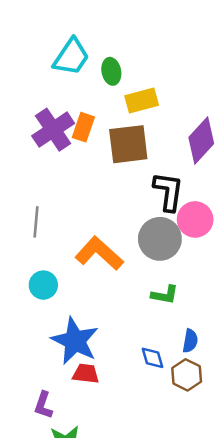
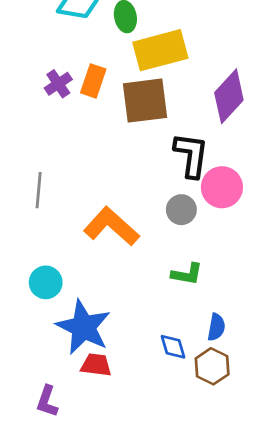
yellow rectangle: (142, 100) -> (160, 50), size x1.4
purple cross: (53, 130) -> (58, 84), size x0.6
gray circle: (160, 239) -> (181, 210), size x0.6
cyan circle: (43, 285) -> (46, 282), moved

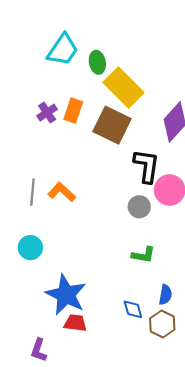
yellow rectangle: (160, 50) -> (124, 87), turned 60
brown square: (145, 101) -> (112, 125), turned 33
orange L-shape: (111, 226) -> (62, 192), moved, size x0.7
cyan circle: (46, 282) -> (30, 248), moved

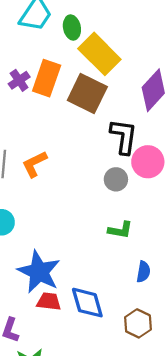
orange rectangle: (73, 110) -> (47, 78), size x1.4
orange L-shape: (62, 192) -> (35, 164), turned -68
blue diamond: (133, 309) -> (87, 303), moved, size x1.6
brown hexagon: (162, 324) -> (138, 323), moved

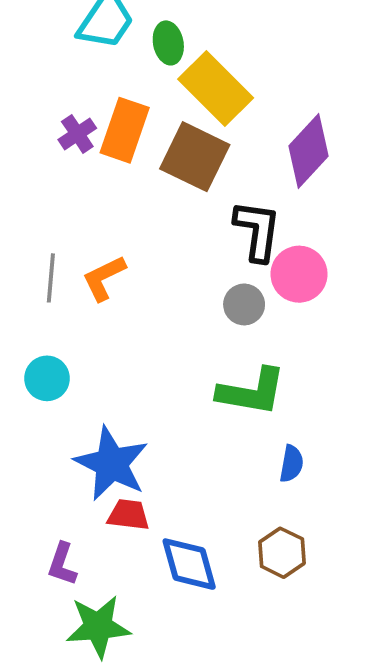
green L-shape: (120, 230) -> (252, 392), size x1.6
blue diamond: (87, 303) -> (189, 564), moved

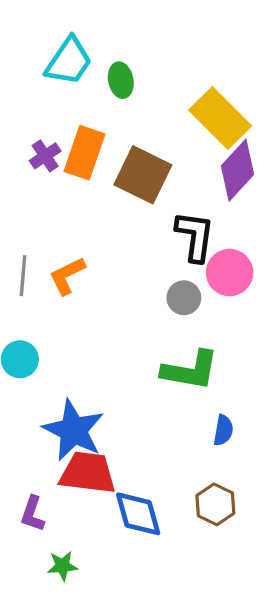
yellow rectangle: (216, 88) -> (220, 118), moved
red trapezoid: (128, 515) -> (88, 473), size x1.6
green star: (98, 627) -> (62, 566), size x0.6

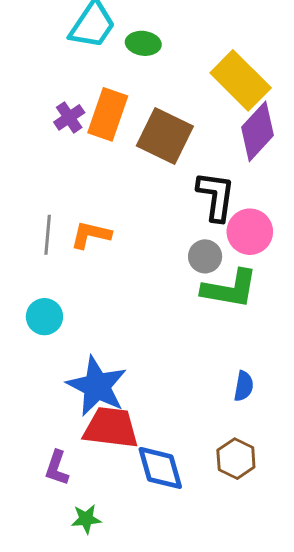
green ellipse: (121, 80) -> (143, 43), turned -72
orange L-shape: (67, 276) -> (91, 235), turned 39
green L-shape: (190, 370) -> (230, 289), moved

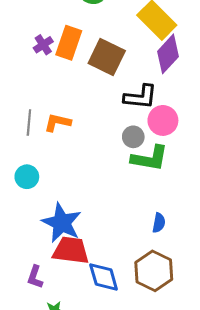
black L-shape: (216, 196) -> (140, 97), turned 88
brown hexagon: (236, 459) -> (154, 271), size x1.5

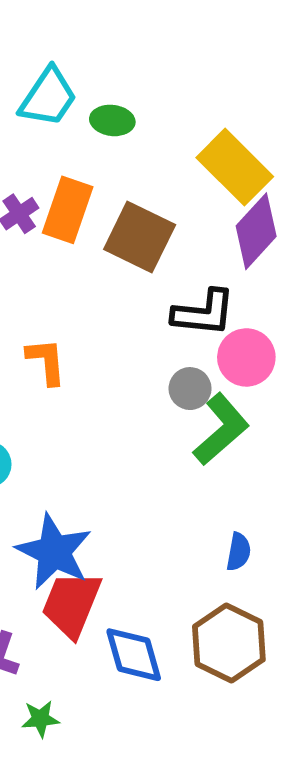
orange L-shape: (58, 123) -> (46, 361), turned 72
green L-shape: (150, 158) -> (221, 429), turned -51
red trapezoid: (71, 250) -> (72, 604), turned -75

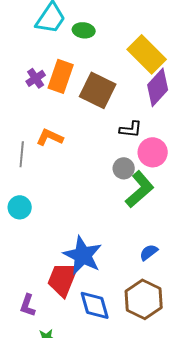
black L-shape: (204, 313) -> (131, 129), size x0.7
orange L-shape: (46, 361) -> (50, 137), moved, turned -60
blue star: (54, 552) -> (83, 255), moved
blue semicircle: (239, 552) -> (149, 252), turned -138

